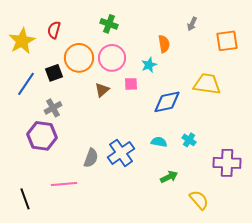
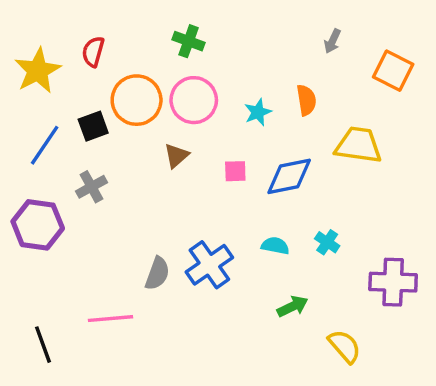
orange square: (227, 41) -> (393, 71), turned 35
orange semicircle: (164, 44) -> (306, 100), moved
pink square: (131, 84) -> (235, 171), moved
purple hexagon: (42, 136) -> (38, 225), moved

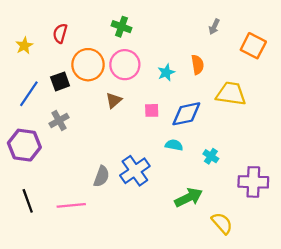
yellow star: (38, 71) -> (24, 46), size x0.6
cyan semicircle: (275, 246) -> (174, 145), moved
green arrow: (293, 306) -> (189, 198), size x1.4
black line: (43, 345) -> (28, 201), moved

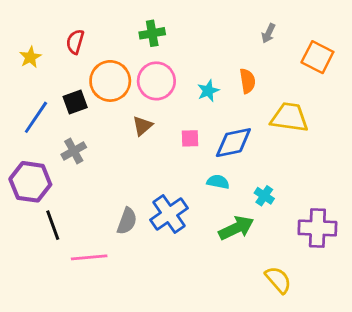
green cross: (122, 27) -> (152, 33), turned -30
green arrow: (189, 198) -> (236, 228), moved
black line: (28, 201) -> (53, 225), moved

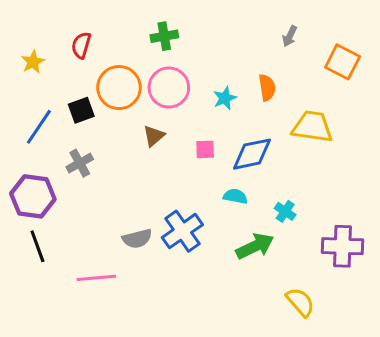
gray semicircle: (127, 221) -> (137, 239), turned 56
black line: (53, 225) -> (37, 246), moved

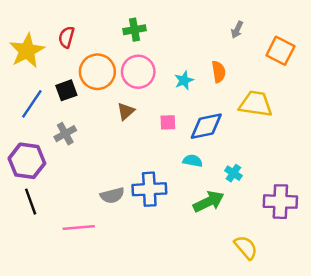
yellow star: (33, 62) -> (27, 51), size x1.8
blue cross: (182, 231) -> (149, 189), turned 32

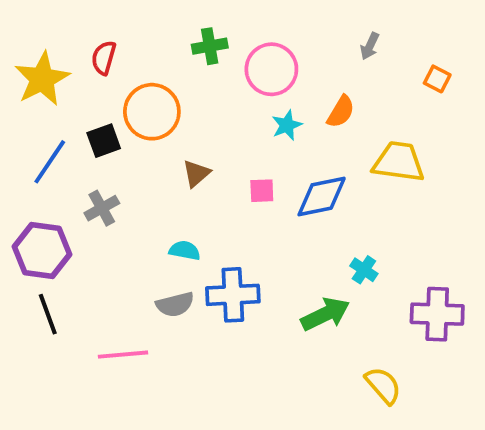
orange square: (280, 51) -> (437, 79), size x0.6
pink circle: (138, 72) -> (271, 69), moved
orange semicircle: (219, 72) -> (341, 112), turned 40
cyan semicircle: (193, 161) -> (185, 250), moved

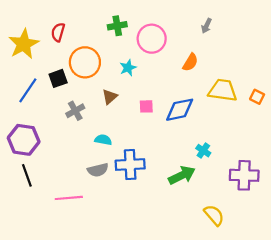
orange square: (437, 79) -> (257, 97), moved
cyan star: (287, 125) -> (128, 68), moved
gray cross: (102, 208) -> (75, 111), moved

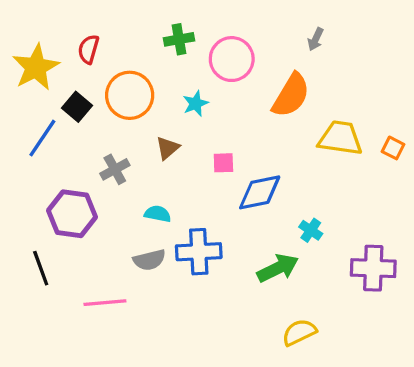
orange semicircle: (190, 62) -> (291, 95), size x1.6
black square: (58, 78) -> (77, 107), moved, turned -30
blue diamond: (180, 110) -> (260, 192), moved
purple hexagon: (24, 140) -> (72, 214), moved
yellow semicircle: (214, 215) -> (299, 332), moved, turned -75

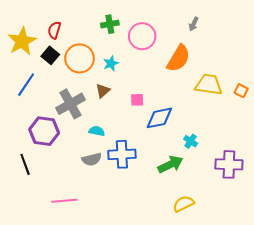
cyan star: (195, 104) -> (111, 63), moved
black square: (77, 107) -> (50, 55), moved
gray cross: (115, 169) -> (70, 104), size x1.6
pink line: (105, 303) -> (64, 201), moved

